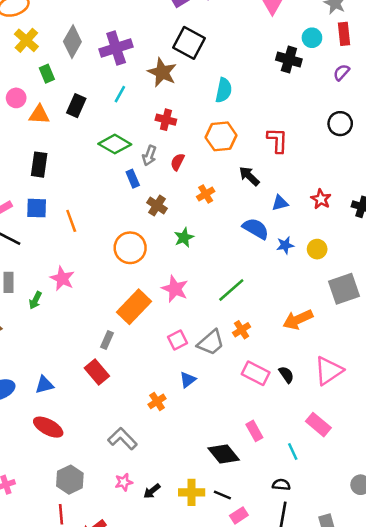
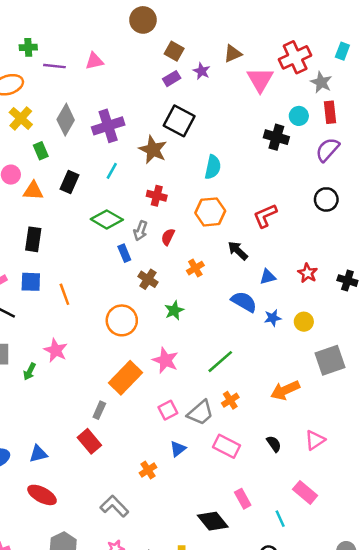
purple semicircle: (341, 72) -> (327, 150), size x1.5
red L-shape: (277, 140) -> (265, 216), turned -115
pink triangle: (329, 371) -> (315, 440), size x0.7
pink rectangle: (256, 373) -> (227, 446), moved

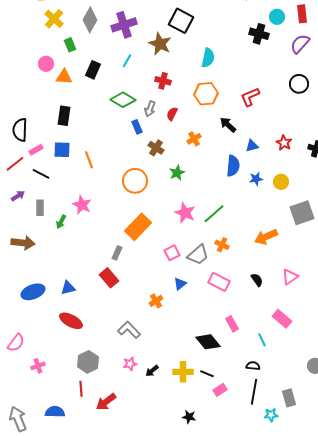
blue semicircle: (244, 302) -> (233, 166), turned 65
pink star: (165, 360) -> (185, 213), moved
orange cross: (230, 400) -> (222, 245), turned -32

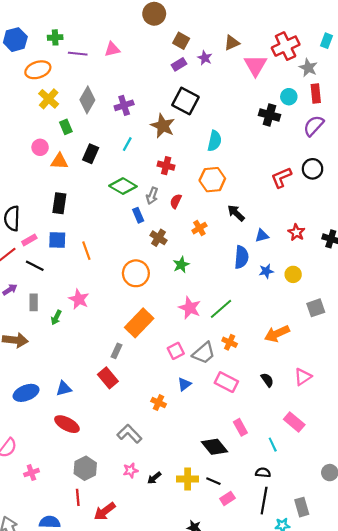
purple cross: (124, 25) -> (124, 105), size x0.7
red L-shape: (250, 97) -> (281, 177), moved
gray square: (302, 213) -> (316, 308), size x0.7
orange cross: (156, 301) -> (159, 403), turned -32

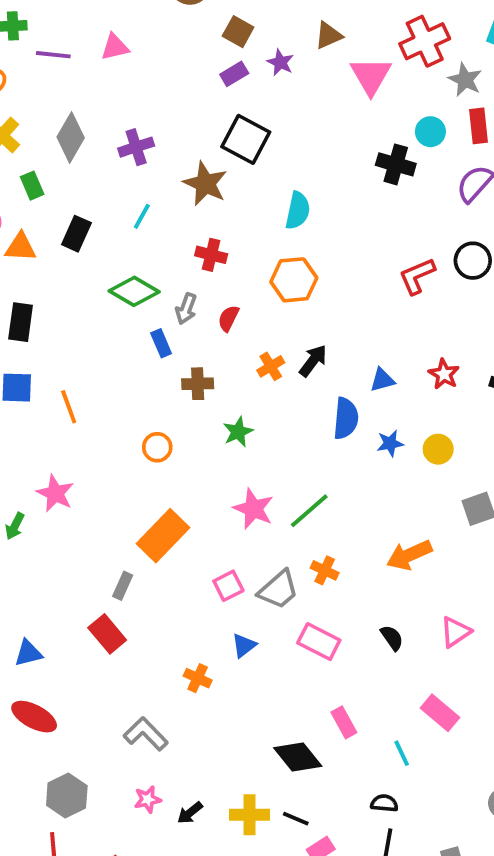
black arrow: (236, 213) -> (313, 361), moved, turned 84
brown cross: (159, 238) -> (198, 384), turned -35
orange circle: (136, 273) -> (157, 447), size x0.6

